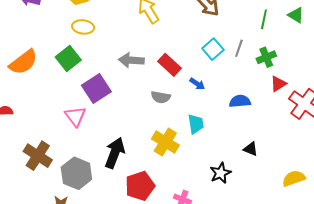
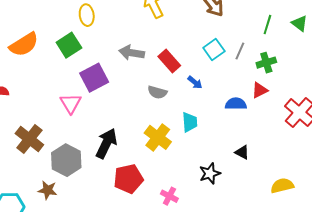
yellow ellipse: (83, 27) -> (87, 15), turned 70
red triangle: (278, 84) -> (260, 90), moved

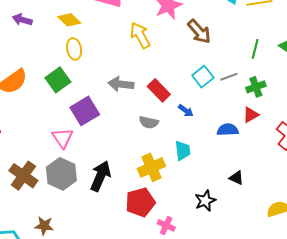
gray line: (240, 51) -> (229, 77), turned 48
yellow cross: (158, 137) -> (151, 167), turned 32
gray hexagon: (66, 160) -> (61, 174), moved
red pentagon: (128, 179) -> (140, 202), moved

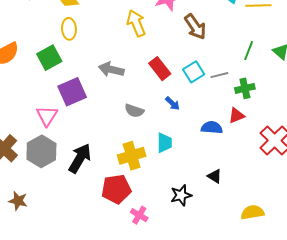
red rectangle: (159, 90) -> (160, 69), moved

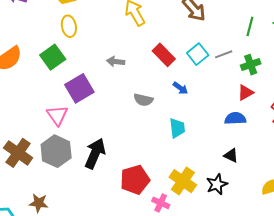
gray arrow: (111, 69) -> (116, 62), size x0.7
blue semicircle: (212, 128) -> (235, 118), moved
yellow cross: (132, 156) -> (183, 181), moved, turned -32
black star: (181, 195) -> (217, 184), moved

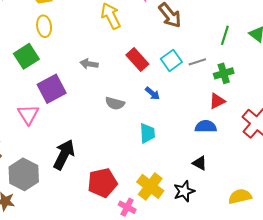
gray hexagon: (56, 151) -> (24, 174), moved

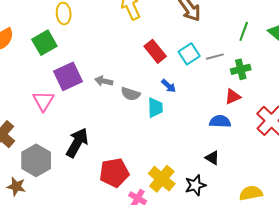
gray arrow: (89, 64) -> (104, 81), moved
cyan trapezoid: (147, 133) -> (155, 108), moved

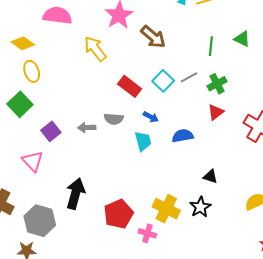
purple square: (68, 76) -> (51, 131), size x0.7
gray semicircle: (131, 94) -> (114, 119), moved
blue semicircle: (220, 121) -> (183, 136), moved

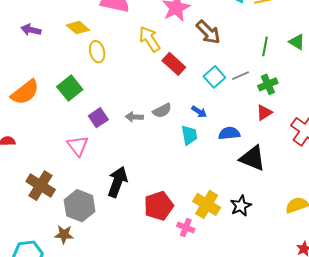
yellow ellipse: (32, 71) -> (97, 52), moved
red rectangle: (130, 86) -> (174, 64), moved
gray semicircle: (114, 119) -> (162, 111), turned -36
black triangle: (210, 176) -> (252, 158), moved, size x1.8

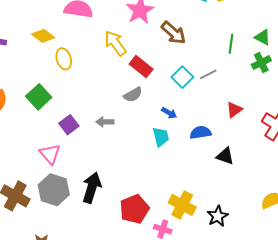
green cross: (268, 84) -> (261, 63), moved
gray semicircle: (162, 111) -> (133, 95), moved
black triangle: (252, 158) -> (225, 156), size x0.7
gray hexagon: (80, 206) -> (54, 190), moved
black star: (241, 206) -> (218, 216), moved

